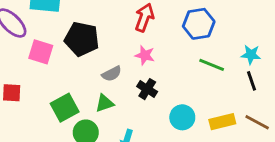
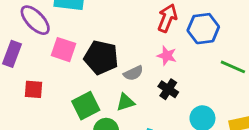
blue hexagon: (199, 24) -> (203, 29), moved
black pentagon: (82, 39) -> (101, 57), moved

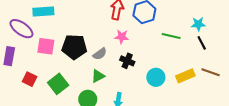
red square: (33, 89) -> (30, 79), turned 32
green square: (86, 106) -> (58, 84), moved

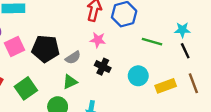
pink square: (46, 46) -> (14, 47), turned -36
brown line: (211, 72) -> (193, 83), turned 48
cyan circle: (156, 77) -> (138, 76), moved

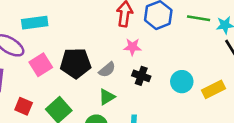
green line: (152, 42) -> (199, 18), moved

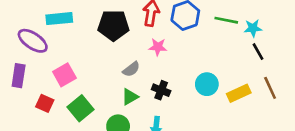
black pentagon: (76, 63) -> (113, 25), moved
pink square: (41, 65) -> (64, 75), moved
black cross: (141, 76) -> (161, 90), moved

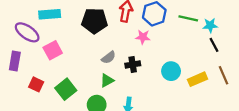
pink star: (158, 47) -> (143, 37), moved
pink square: (64, 75) -> (53, 50), moved
black cross: (161, 90) -> (133, 64), moved, turned -32

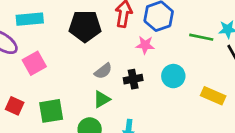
green line: (188, 18) -> (201, 37), moved
cyan circle: (171, 71) -> (173, 76), moved
yellow rectangle: (197, 79) -> (213, 96), turned 48
green square: (66, 89) -> (51, 111), turned 30

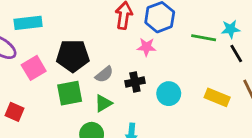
black pentagon: (85, 26) -> (73, 56), moved
cyan circle: (173, 76) -> (169, 94), moved
green square: (51, 111) -> (70, 93), moved

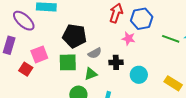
pink square: (34, 68) -> (39, 54), moved

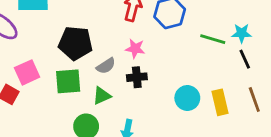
pink star: (128, 39) -> (135, 49), moved
cyan circle: (139, 75) -> (187, 98), moved
yellow rectangle: (173, 83) -> (220, 102), turned 48

